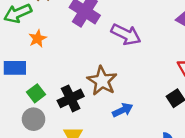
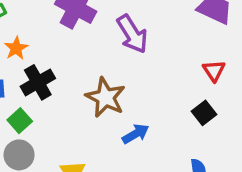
purple arrow: (126, 35) -> (132, 34), turned 36
black cross: (71, 98) -> (38, 82), moved

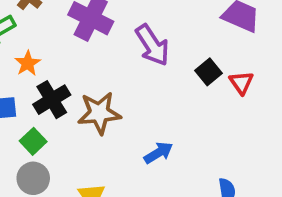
brown star: (105, 97) -> (99, 113), moved, turned -30
black square: (204, 113) -> (209, 72), moved

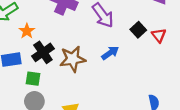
green square: (33, 141) -> (33, 79), turned -35
blue arrow: (158, 153) -> (110, 53), moved

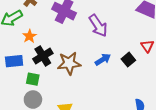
black square: (138, 30) -> (128, 60), moved

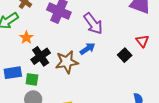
blue arrow: (103, 60) -> (87, 49), moved
blue rectangle: (14, 61) -> (13, 73), moved

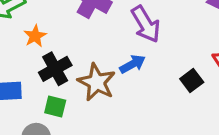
brown star: (67, 62) -> (97, 82), turned 30
green square: (32, 79) -> (55, 106), moved

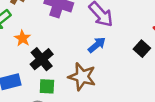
brown star: (97, 82) -> (82, 77), moved

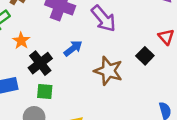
blue arrow: (97, 45) -> (73, 48), moved
brown star: (82, 77) -> (108, 71), moved

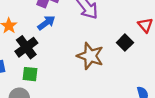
blue arrow: (73, 48) -> (46, 23), moved

